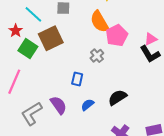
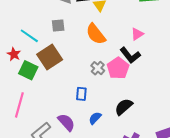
pink pentagon: (117, 35) -> (118, 68), moved
pink triangle: (151, 39) -> (137, 34), moved
black L-shape: (150, 54) -> (130, 55), moved

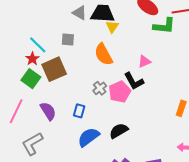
red star: (14, 54) -> (32, 59), moved
blue semicircle: (95, 118) -> (88, 137), size x1.6
purple semicircle: (66, 122) -> (48, 111), moved

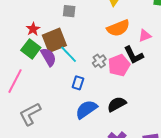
cyan line: (38, 45) -> (69, 54), moved
orange semicircle: (104, 54) -> (118, 28), moved, turned -85
purple semicircle: (48, 111) -> (48, 57), moved

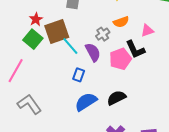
orange semicircle: (118, 28) -> (121, 22), size x0.7
purple semicircle: (48, 57) -> (93, 52), moved
gray cross: (99, 61) -> (103, 34), moved
gray L-shape: (30, 114) -> (29, 104), turned 80

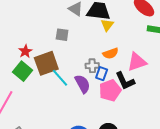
pink triangle: (147, 31) -> (137, 62), size x1.5
gray cross: (103, 34) -> (92, 66), turned 32
blue rectangle: (79, 75) -> (102, 74), moved

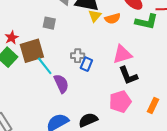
orange semicircle: (111, 53) -> (113, 19), moved
black L-shape: (125, 81) -> (128, 75), moved
purple semicircle: (83, 84) -> (61, 84), moved
pink pentagon: (110, 90) -> (120, 102), moved

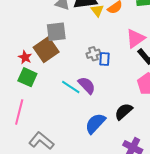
gray square: (49, 23) -> (56, 32), size x1.5
brown square: (32, 51) -> (46, 50), moved
cyan line: (45, 66) -> (71, 87), moved

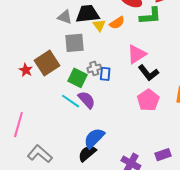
gray square: (56, 32) -> (74, 43), moved
green square: (27, 77) -> (77, 78), moved
black semicircle: (124, 111) -> (87, 153), moved

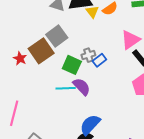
gray square: (74, 43) -> (57, 36), moved, turned -30
blue rectangle: (105, 74) -> (99, 60), turned 48
cyan line: (71, 101) -> (66, 88), turned -36

